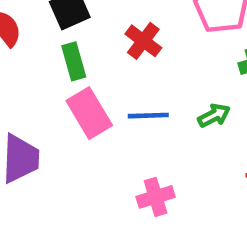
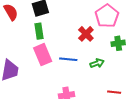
red cross: (143, 41) -> (86, 34), moved

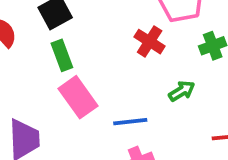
blue line: (68, 59) -> (130, 122), moved

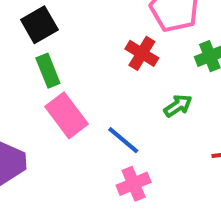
blue line: (130, 122) -> (123, 140), turned 48

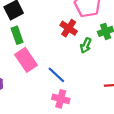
green arrow: (178, 106) -> (86, 45), moved, turned 144
pink cross: (134, 184) -> (61, 99), turned 35

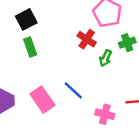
pink rectangle: (26, 60) -> (42, 100), moved
pink cross: (61, 99) -> (105, 114), moved

